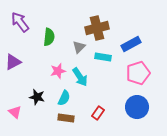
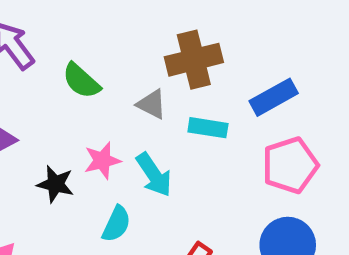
green semicircle: (49, 37) -> (81, 81), turned 126
gray triangle: (79, 47) -> (152, 104), turned -48
black star: (37, 97) -> (55, 184), moved

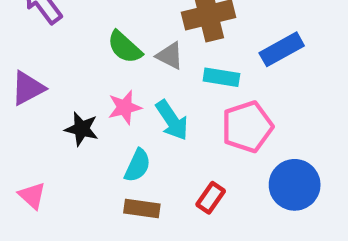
green semicircle: (81, 81) -> (125, 47), moved
pink pentagon: (290, 165) -> (247, 127), moved

